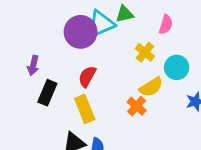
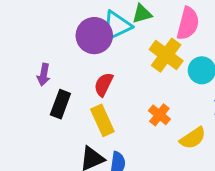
pink semicircle: (166, 24) -> (188, 23), size x1.5
yellow cross: (145, 52) -> (166, 55), size x1.5
yellow semicircle: (151, 87) -> (193, 138), moved

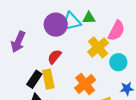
purple arrow: (44, 75) -> (18, 42), size x1.5
black rectangle: (60, 104) -> (34, 79), moved
orange cross: (159, 115) -> (85, 84), size x1.5

